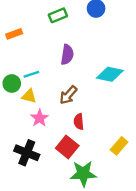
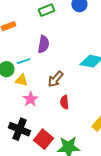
purple semicircle: (67, 55) -> (43, 44), moved
red square: (67, 147) -> (43, 139), moved

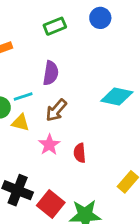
brown arrow: (55, 79) -> (56, 110), moved
pink star: (30, 99) -> (49, 145), moved

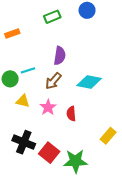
purple semicircle: (51, 73) -> (60, 56), moved
cyan diamond: (117, 96) -> (89, 82), moved
yellow triangle: (20, 123) -> (23, 101), moved

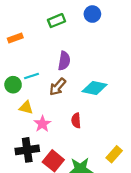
pink star: (48, 107) -> (42, 124), moved
yellow rectangle: (108, 136) -> (114, 154), moved
black cross: (24, 142) -> (27, 150), turned -30

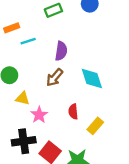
cyan line: (32, 76) -> (28, 41), moved
cyan diamond: (95, 88) -> (92, 79), turned 60
yellow rectangle: (114, 154) -> (95, 126), moved

